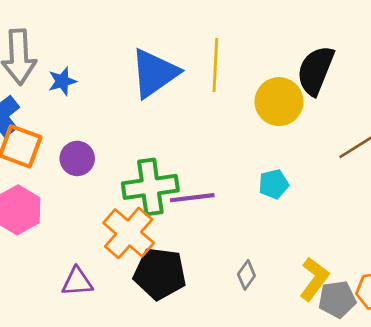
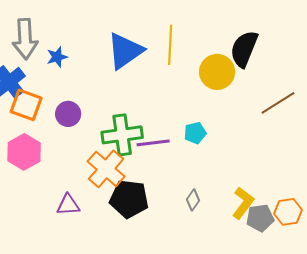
cyan pentagon: (274, 184) -> (195, 133), moved

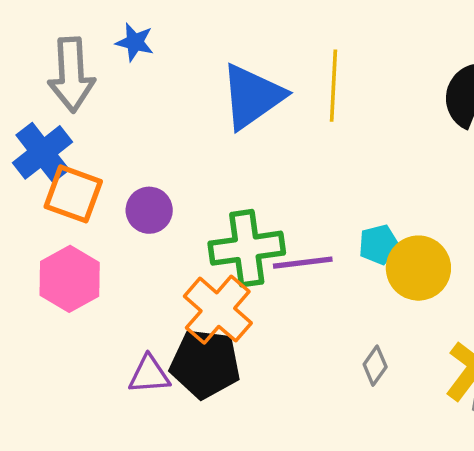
blue star: (57, 57) -> (135, 42), moved, turned 30
yellow circle: (217, 72) -> (418, 268), moved
black pentagon: (129, 199) -> (205, 364), moved

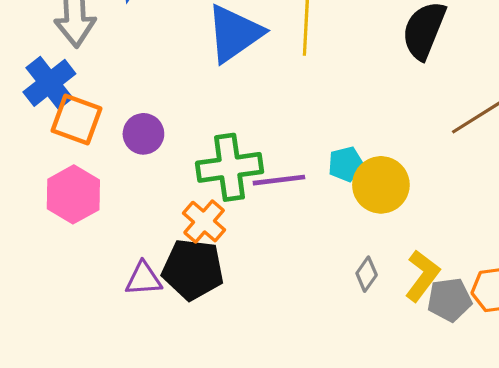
orange cross: (218, 310) -> (204, 222), size x0.7
gray diamond: (375, 366) -> (367, 274), moved

